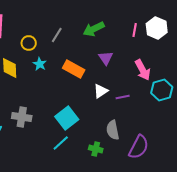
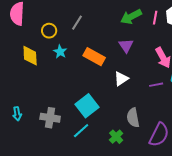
green arrow: (94, 29) -> (131, 17), moved
purple line: (123, 97) -> (156, 85), moved
gray cross: (22, 117) -> (50, 118), moved
green cross: (96, 149) -> (116, 137), turned 32

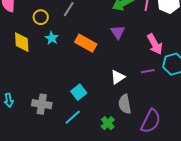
white triangle: (121, 79) -> (118, 77), moved
cyan square: (87, 106) -> (79, 92), size x0.7

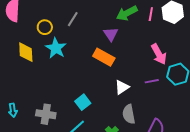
purple triangle: (118, 32) -> (111, 34), moved
cyan star: (52, 38) -> (56, 48), size x1.5
orange rectangle: (86, 43) -> (104, 57), moved

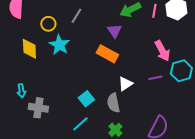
cyan arrow: (13, 110) -> (21, 91), moved
gray cross: (46, 114) -> (38, 108), moved
gray semicircle: (129, 114) -> (113, 103), moved

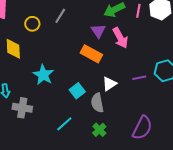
cyan star: (59, 45) -> (43, 75), moved
pink arrow: (162, 51) -> (120, 38), moved
cyan square: (86, 99) -> (77, 91), moved

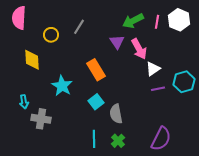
orange rectangle: (91, 54) -> (96, 70), moved, turned 30
white triangle: (109, 84) -> (153, 69), moved
cyan line: (64, 124) -> (94, 139), moved, turned -48

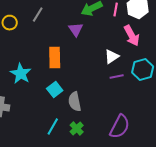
pink arrow: (139, 49) -> (132, 36), moved
orange rectangle: (96, 70) -> (55, 58), turned 30
cyan line: (94, 139) -> (53, 127), turned 30

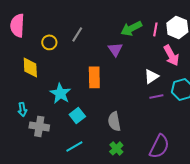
cyan square: (55, 90) -> (77, 115), moved
cyan line: (53, 127) -> (74, 146), moved, turned 30

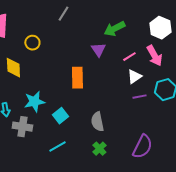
pink line: (155, 29) -> (129, 57), moved, turned 48
gray line: (77, 34) -> (63, 14), moved
cyan star: (60, 93) -> (34, 102), moved, turned 30

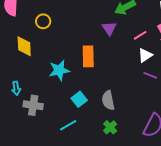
purple line: (139, 97) -> (150, 75), turned 32
cyan star: (34, 102) -> (59, 70), moved
cyan square: (60, 116) -> (79, 99), moved

